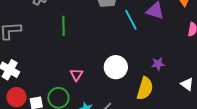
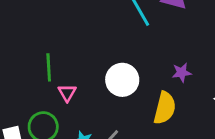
green line: (63, 26) -> (49, 67), moved

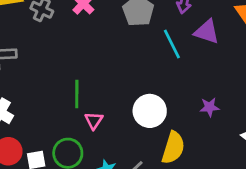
yellow semicircle: (165, 108) -> (173, 148), moved

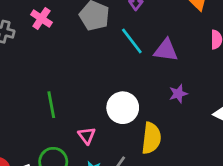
purple triangle: (207, 32) -> (166, 50), moved
pink triangle: (94, 121) -> (87, 136), moved

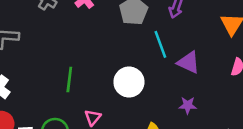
white circle: (123, 108) -> (129, 82), moved

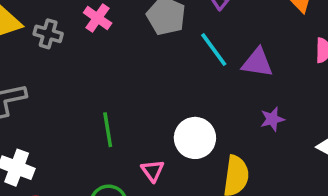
white circle: (129, 82) -> (195, 138), moved

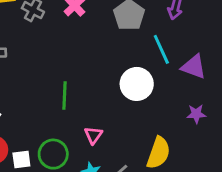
white circle: (195, 138) -> (137, 84), moved

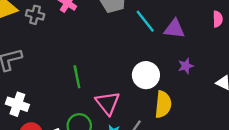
white circle: (137, 84) -> (146, 75), moved
pink triangle: (93, 135) -> (108, 103), size x1.6

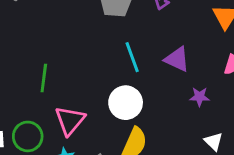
cyan line: (145, 21) -> (132, 57), moved
purple star: (186, 66) -> (200, 97), moved

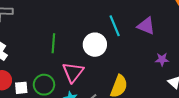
purple star: (200, 97) -> (162, 59), moved
white circle: (126, 103) -> (95, 45), moved

